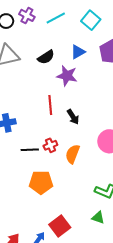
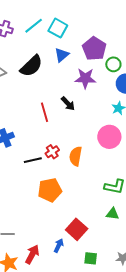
cyan square: (91, 20) -> (58, 28), moved
black semicircle: (46, 57) -> (31, 66), size x1.4
purple star: (67, 76) -> (85, 78), moved
black arrow: (73, 117) -> (68, 104), moved

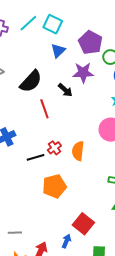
black semicircle: (31, 66) -> (31, 81), moved
black arrow: (68, 104) -> (65, 90), moved

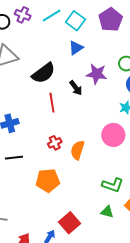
purple pentagon: (90, 42) -> (111, 20), moved
black line: (36, 157) -> (14, 158), moved

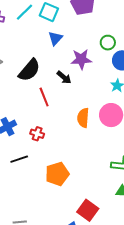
red cross: (55, 143) -> (37, 134), moved, turned -32
orange semicircle: (77, 150) -> (83, 118), moved

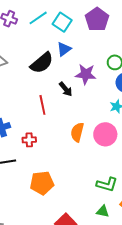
black semicircle: (29, 70) -> (42, 63), moved
red cross: (37, 134) -> (29, 140), turned -32

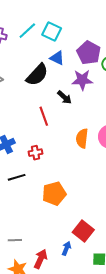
purple pentagon: (97, 19) -> (89, 53), moved
blue triangle: (64, 49) -> (57, 58), turned -49

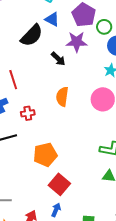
red line: (44, 116) -> (13, 80), moved
orange semicircle: (82, 138) -> (62, 97), moved
red square: (83, 231) -> (59, 184), moved

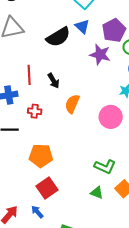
black arrow: (58, 59) -> (54, 81), moved
blue arrow: (56, 210) -> (37, 212), turned -80

